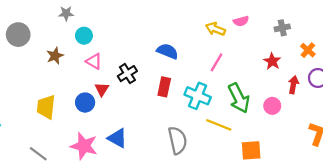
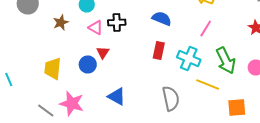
black cross: (127, 74) -> (117, 22), moved, turned 30
pink star: (84, 146) -> (72, 104), moved

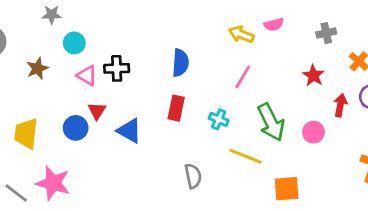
blue semicircle: (162, 18) -> (180, 63), turned 72
cyan cross: (189, 58) -> (219, 119), size x0.6
blue triangle: (117, 96) -> (129, 131), moved
gray semicircle: (171, 98) -> (193, 176), size x0.7

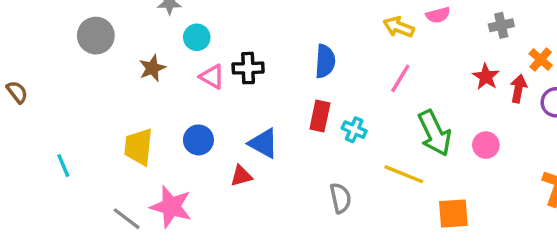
red arrow: (340, 105) -> (518, 89), moved
red triangle: (97, 111) -> (241, 176), moved, turned 42
cyan cross: (219, 119) -> (354, 130), moved

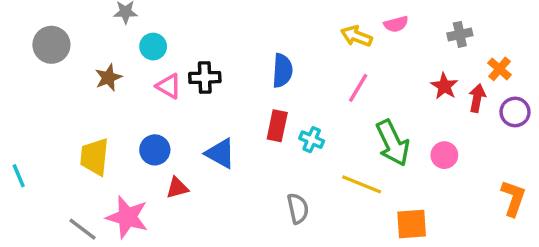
red triangle: (241, 176) -> (177, 188), moved

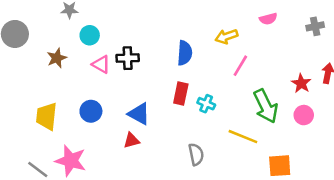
yellow arrow: (356, 36) -> (226, 37), moved, turned -40
red star: (444, 86) -> (301, 83), moved
red triangle: (177, 188) -> (131, 140), moved

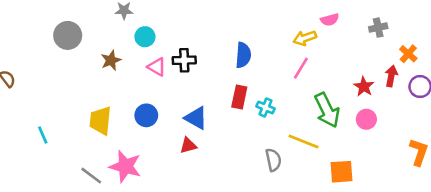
yellow arrow: (226, 37) -> (305, 38), moved
gray semicircle: (196, 154) -> (273, 160), moved

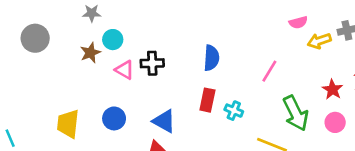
yellow arrow: (305, 38) -> (319, 41), moved
brown star: (111, 60) -> (90, 53), moved

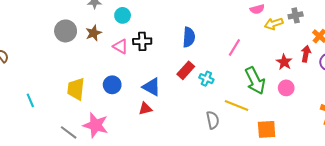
gray circle: (35, 38) -> (66, 31), moved
cyan circle: (113, 40) -> (123, 15), moved
red rectangle: (207, 100) -> (186, 70), turned 30

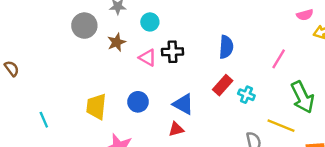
gray circle: (66, 31) -> (84, 26), moved

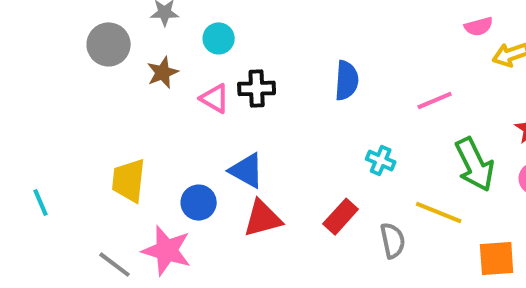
pink line: (279, 59) -> (435, 100), turned 36
red rectangle: (223, 85) -> (341, 217), moved
blue circle: (138, 102) -> (199, 203), moved
blue triangle: (183, 104) -> (247, 171), moved
red triangle: (176, 129) -> (263, 219), size x1.5

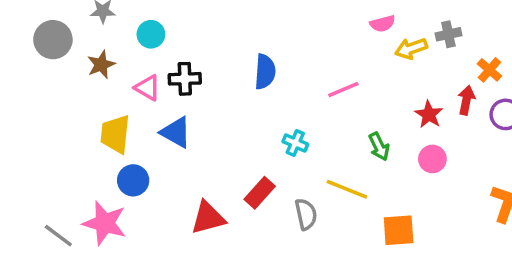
green arrow: (475, 165) -> (379, 147), size x0.6
blue triangle: (247, 171) -> (176, 132), moved
yellow trapezoid: (129, 181) -> (115, 134), moved
red triangle: (263, 219) -> (208, 218), moved

